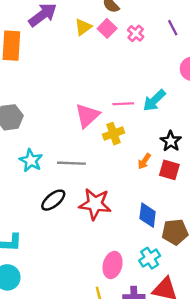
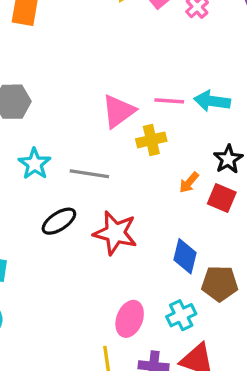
cyan arrow: (154, 100) -> (212, 101), turned 45

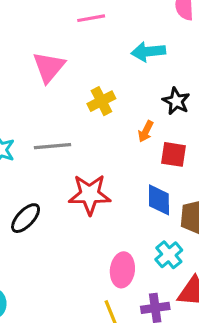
pink line: (169, 101) -> (91, 18), moved
pink triangle: (118, 111) -> (49, 67), moved
red square: (222, 198) -> (174, 154), moved
black ellipse: (59, 221) -> (26, 218), moved

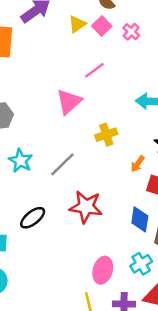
pink line: (91, 18) -> (94, 70), moved, turned -35
gray line: (52, 146) -> (62, 164), turned -48

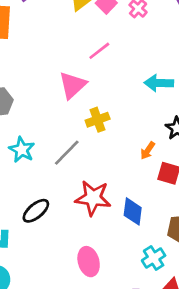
yellow cross: (106, 135) -> (98, 120), moved
blue diamond: (140, 219) -> (133, 211), moved
pink ellipse: (103, 270) -> (89, 262), moved, turned -30

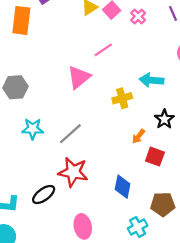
yellow cross: (98, 120) -> (122, 98), moved
cyan star: (22, 150) -> (33, 129), turned -30
red star: (93, 198) -> (73, 172), moved
black ellipse: (36, 211) -> (44, 195), moved

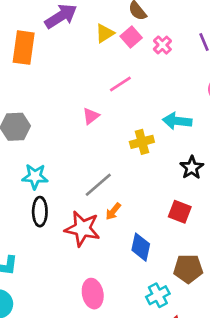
pink triangle: (79, 77) -> (91, 116), size x0.6
gray line: (70, 134) -> (98, 185), moved
orange arrow: (138, 136) -> (113, 211), moved
black ellipse: (44, 195) -> (40, 212), moved, turned -55

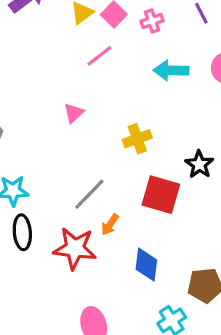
pink cross: (162, 45) -> (152, 21), turned 30
pink line: (120, 84) -> (99, 56), moved
cyan arrow: (177, 121) -> (171, 70), moved
red square: (180, 212) -> (161, 195), moved, size x1.4

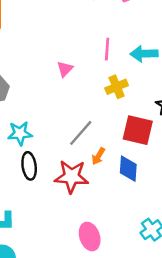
pink line: (99, 56) -> (107, 49), moved, turned -45
cyan arrow: (171, 70) -> (144, 54), moved
blue diamond: (146, 265) -> (128, 169), moved

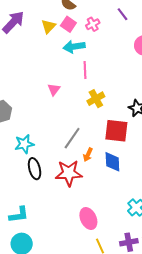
cyan arrow: (144, 54) -> (74, 47), moved

